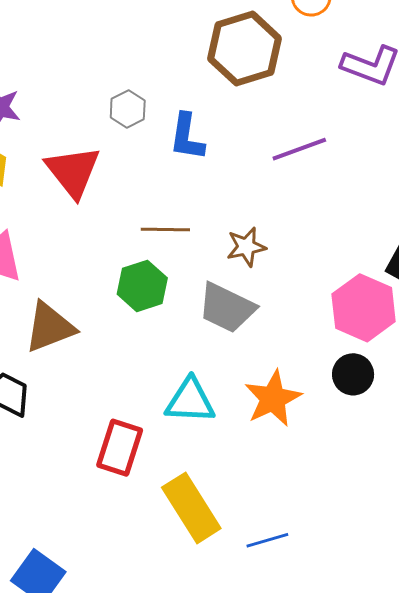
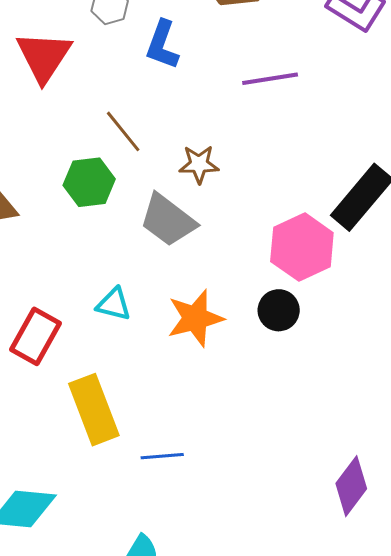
brown line: (165, 230) -> (123, 131), turned 39
cyan triangle: (190, 401) -> (114, 304), size x0.7

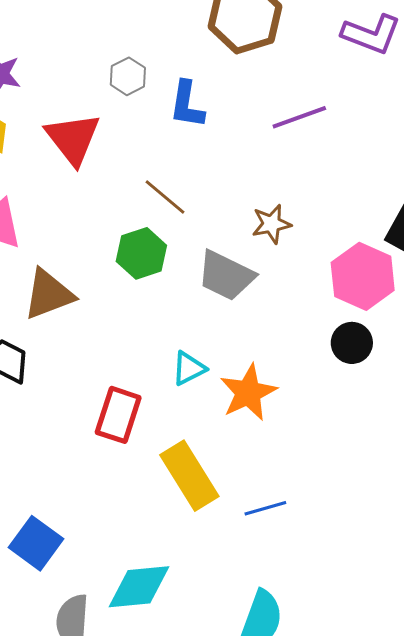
brown star: (199, 164) -> (271, 224), moved
cyan triangle: (114, 304) -> (189, 368), turned -30
orange star: (195, 318) -> (248, 393), moved

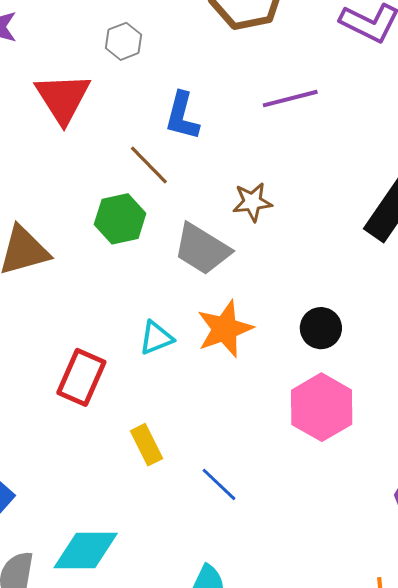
blue L-shape: (187, 105) -> (182, 116), moved
pink hexagon: (363, 276) -> (322, 407), moved
orange star: (248, 393) -> (225, 329), moved
yellow rectangle: (189, 476) -> (147, 445), size x0.6
blue line: (265, 508) -> (219, 484), turned 54

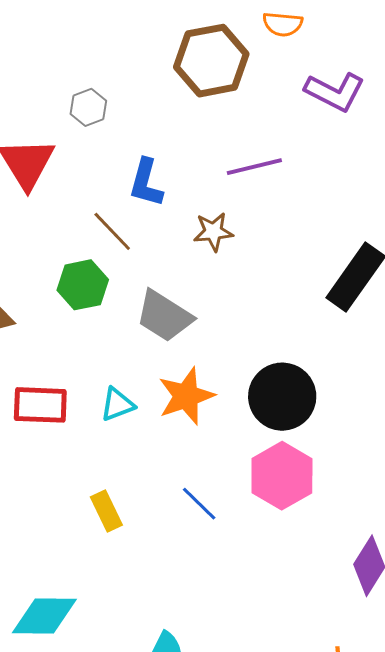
brown star: (252, 202) -> (213, 232), moved
black circle: (321, 328) -> (282, 397), size x1.6
red rectangle: (81, 377) -> (40, 405), moved, turned 68
blue line: (219, 484) -> (199, 504), moved

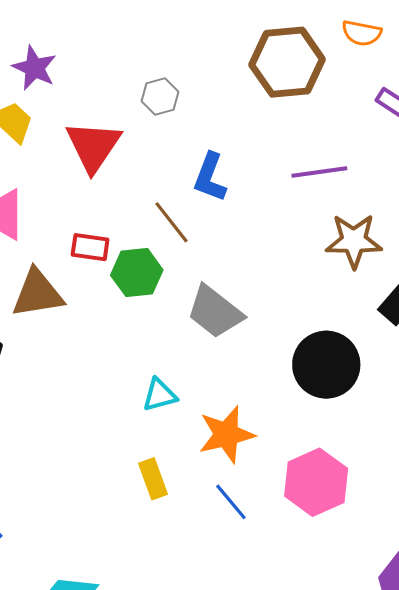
brown star: (213, 232) -> (354, 241), moved, size x1.4
orange star: (186, 396) -> (226, 434), moved
black circle: (282, 397) -> (326, 365), moved
red rectangle: (40, 405) -> (90, 247), moved, size x0.7
yellow rectangle: (106, 511) -> (153, 479), moved

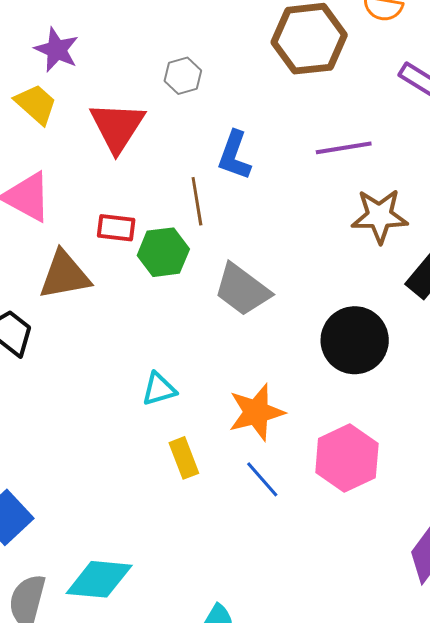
brown line: (171, 222) -> (197, 201), turned 30
cyan triangle: (159, 395) -> (159, 389), moved

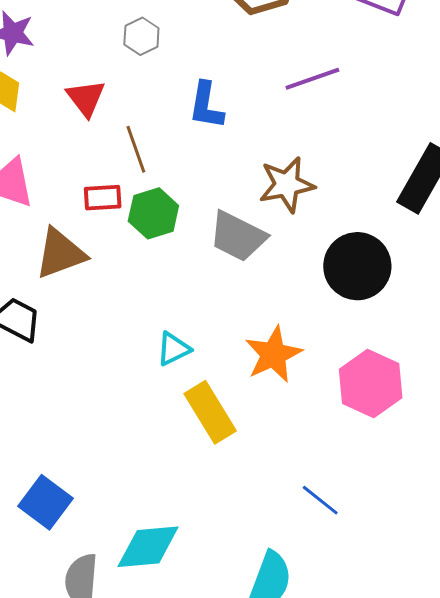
red triangle: (117, 127) -> (86, 98), size x0.7
brown line: (197, 201) -> (136, 149), moved
brown star: (380, 216) -> (287, 185), moved
yellow rectangle: (184, 458) -> (210, 412), size x1.5
blue line: (262, 479) -> (320, 500), moved

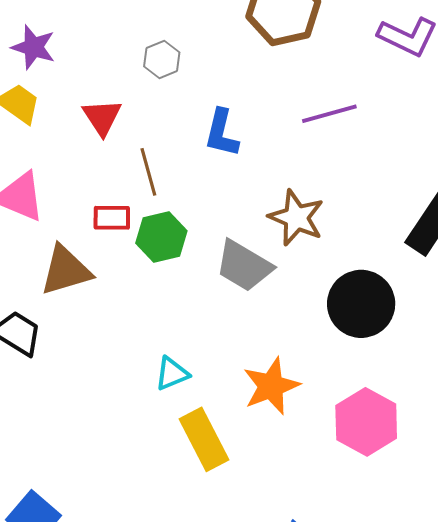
brown star: (287, 185) -> (296, 218), turned 30

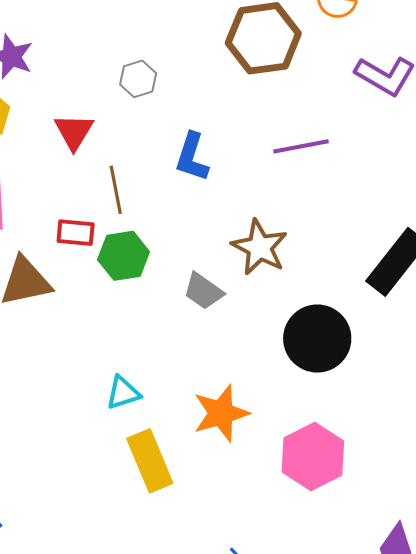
gray trapezoid: (244, 266) -> (203, 291), size x0.7

